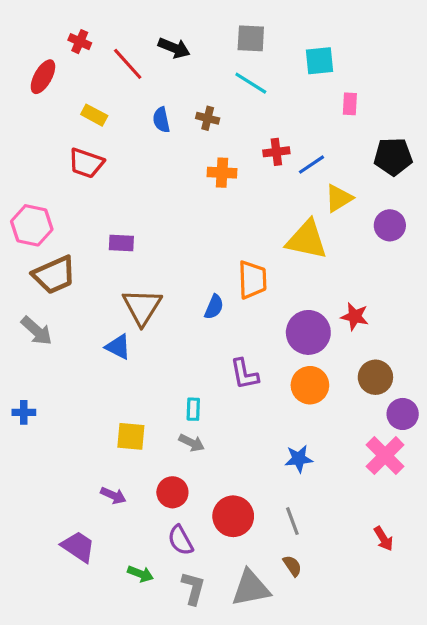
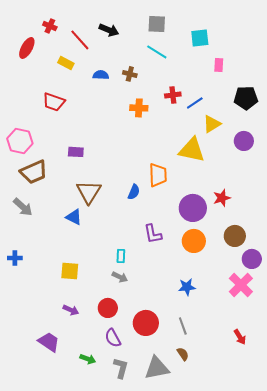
yellow rectangle: (94, 115) -> (66, 63), moved
blue semicircle: (161, 120) -> (101, 75), turned 105
red star: (355, 316) -> (222, 198), turned -30
yellow square: (131, 436) -> (70, 271), moved

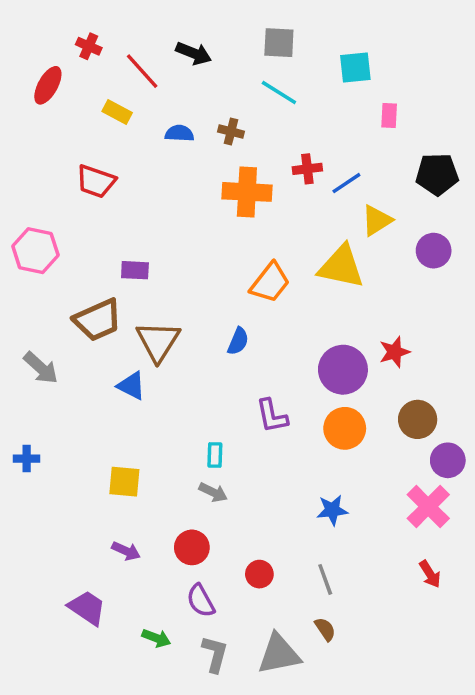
orange cross: (139, 108) -> (247, 192), size x1.5
brown trapezoid: (34, 172) -> (98, 320), moved
orange trapezoid: (158, 175) -> (270, 283), moved, turned 40
red circle: (146, 323) -> (259, 574), size x0.6
red arrow: (240, 337) -> (430, 574), moved

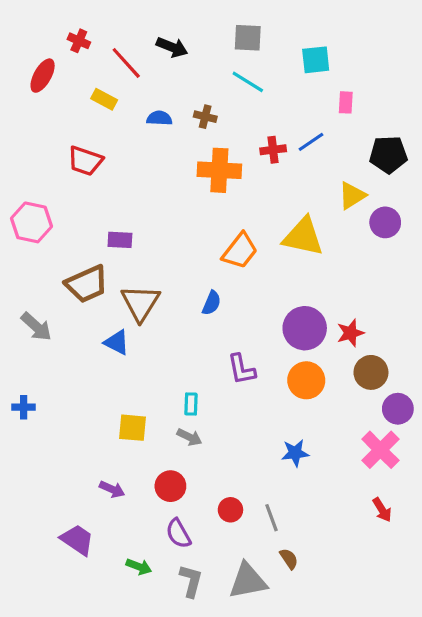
blue line: (346, 183) -> (311, 142), moved
yellow triangle: (377, 220) -> (352, 196), moved
red star: (394, 352) -> (350, 333), moved
yellow square: (124, 482) -> (133, 428), moved
gray line: (325, 579) -> (272, 518), moved

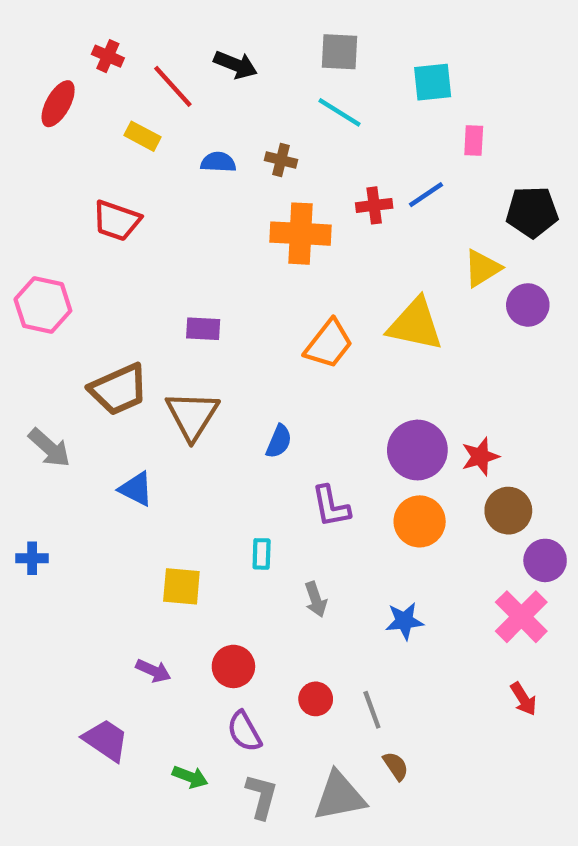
purple rectangle: (120, 240) -> (203, 329), moved
blue semicircle: (212, 303) -> (279, 441), moved
blue triangle: (117, 342) -> (136, 489), moved
gray arrow: (189, 437) -> (316, 599), moved, turned 45

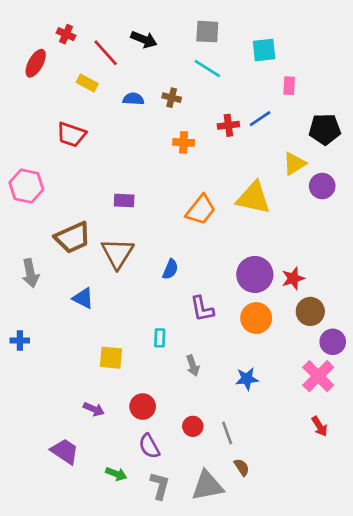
orange cross: (301, 234) -> (184, 142), size x0.6
gray arrow: (49, 448) -> (30, 273), turned 36

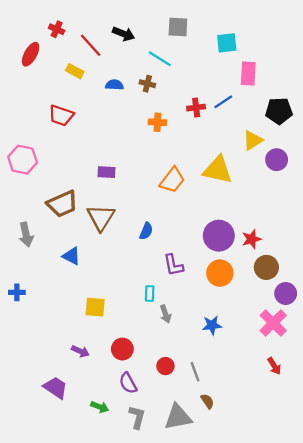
cyan line: (207, 69) -> (160, 59), moved
pink rectangle: (289, 86) -> (248, 74), size x1.5
cyan rectangle: (160, 338) -> (150, 293), moved

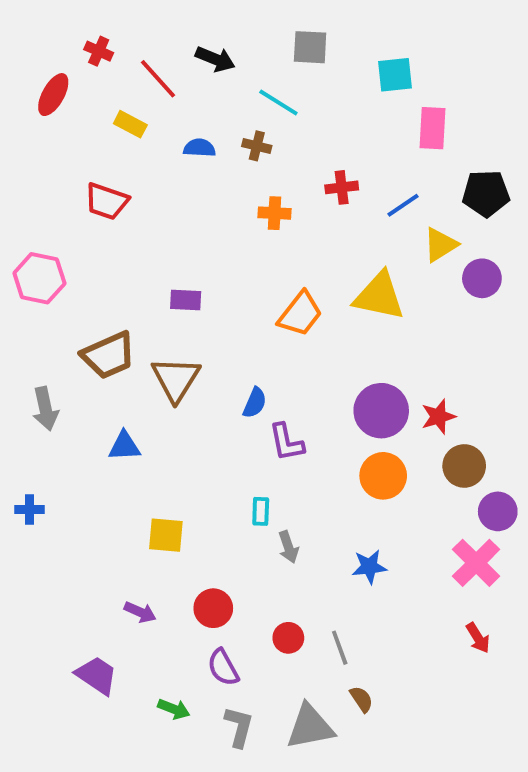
blue line: (223, 102) -> (403, 205), moved
blue triangle: (71, 256) -> (124, 446), turned -30
purple L-shape: (173, 265) -> (286, 442), moved

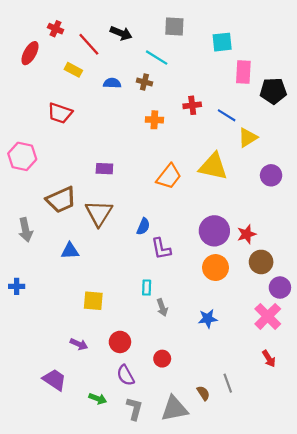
black pentagon: (486, 193) -> (273, 91), moved
blue line: (403, 205) -> (227, 115), turned 66
purple circle: (482, 278) -> (271, 175), moved
gray line: (340, 648) -> (228, 383), moved

